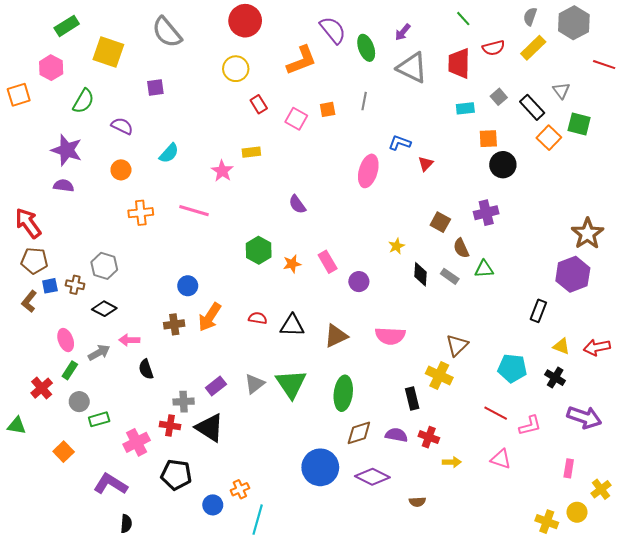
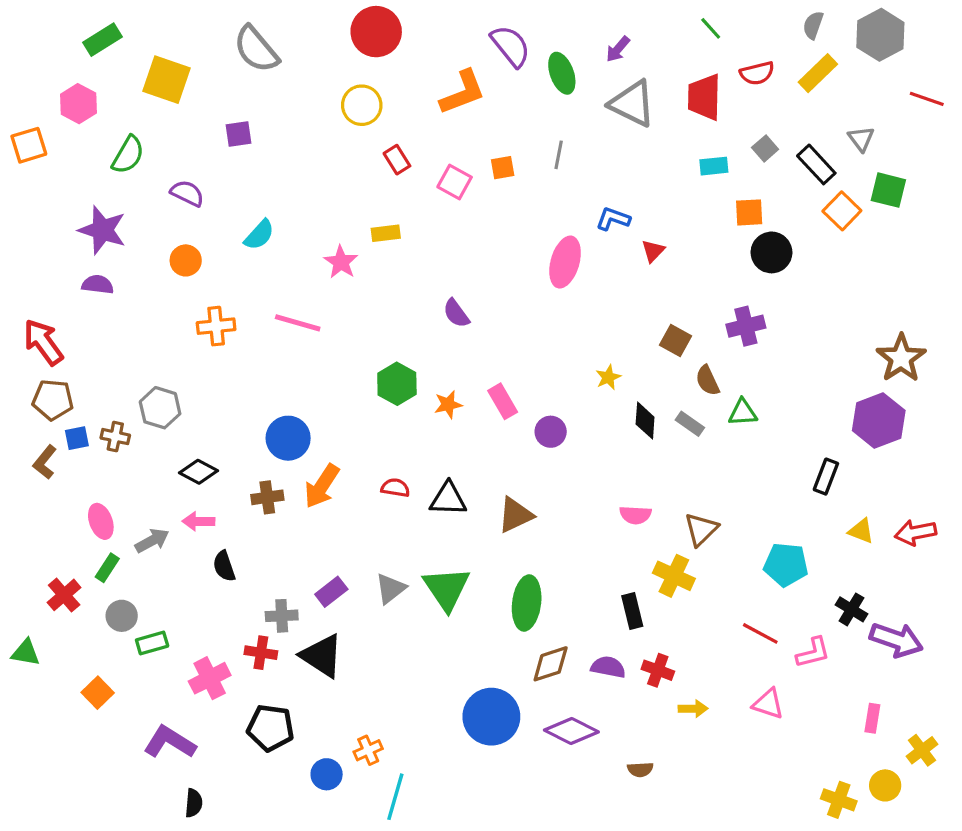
blue circle: (188, 286) -> (288, 438), size x1.4
black diamond: (104, 309) -> (198, 472), moved
pink semicircle: (390, 336) -> (635, 515), moved, size x0.7
black cross: (555, 378) -> (852, 609), moved

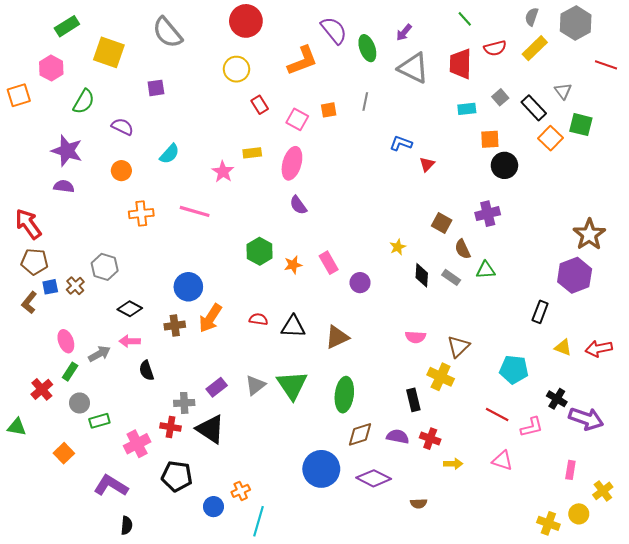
pink ellipse: (565, 262) -> (292, 163), moved
brown cross: (115, 437) -> (75, 286), turned 36

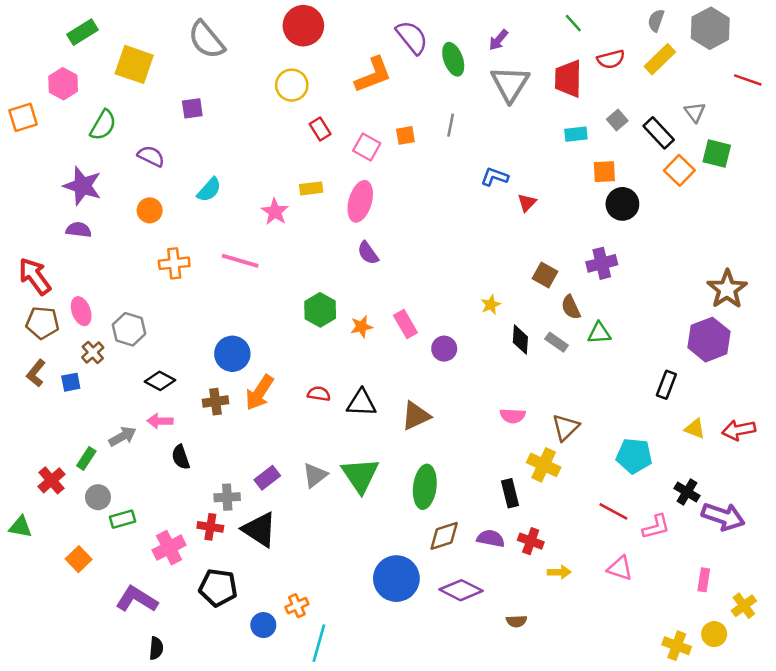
gray triangle: (413, 68) -> (510, 84), turned 36
blue square: (50, 287) -> (71, 382), moved
pink ellipse: (66, 341) -> (81, 311), moved

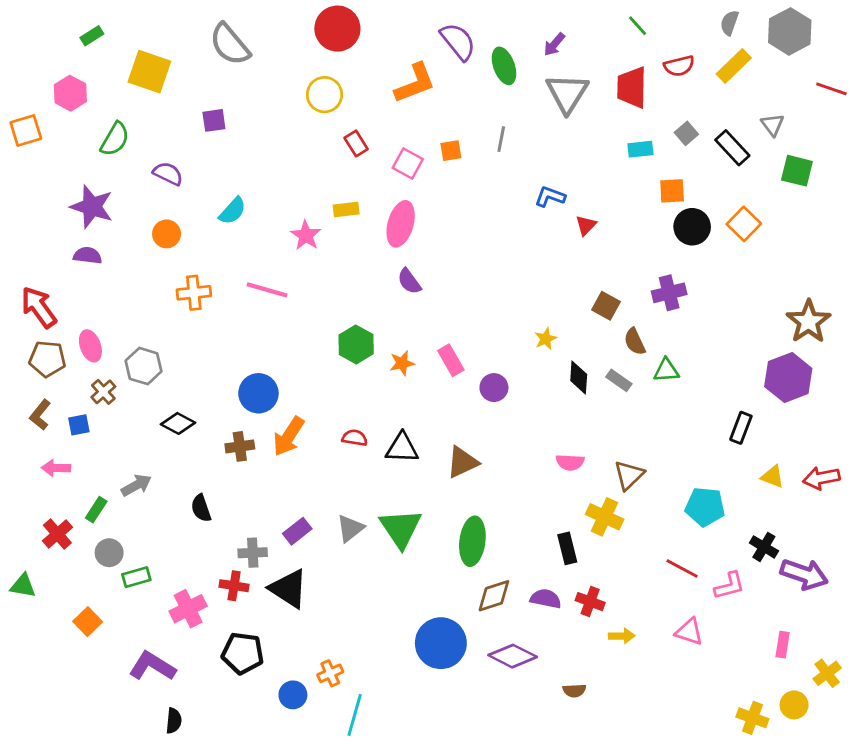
green rectangle: (82, 32) -> (92, 36), size x0.7
orange square: (679, 170) -> (744, 224), moved
pink arrow: (160, 421) -> (56, 468), moved

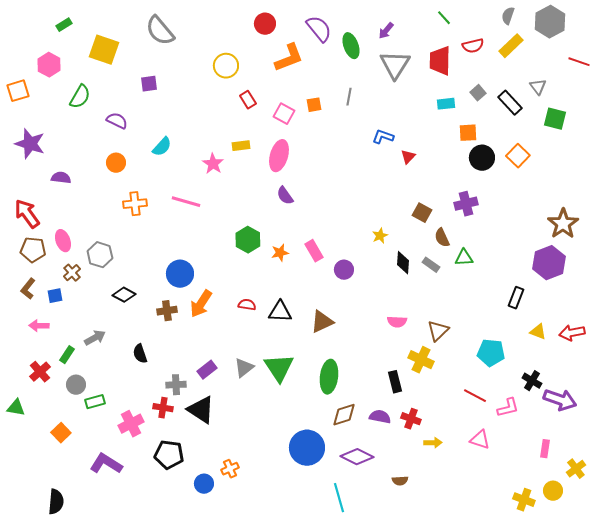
red circle: (337, 29) -> (265, 24), moved, size x0.7
purple star: (92, 207) -> (30, 144), moved
cyan line: (355, 715) -> (339, 498), moved, turned -32
black semicircle: (174, 721) -> (56, 502), moved, size x1.4

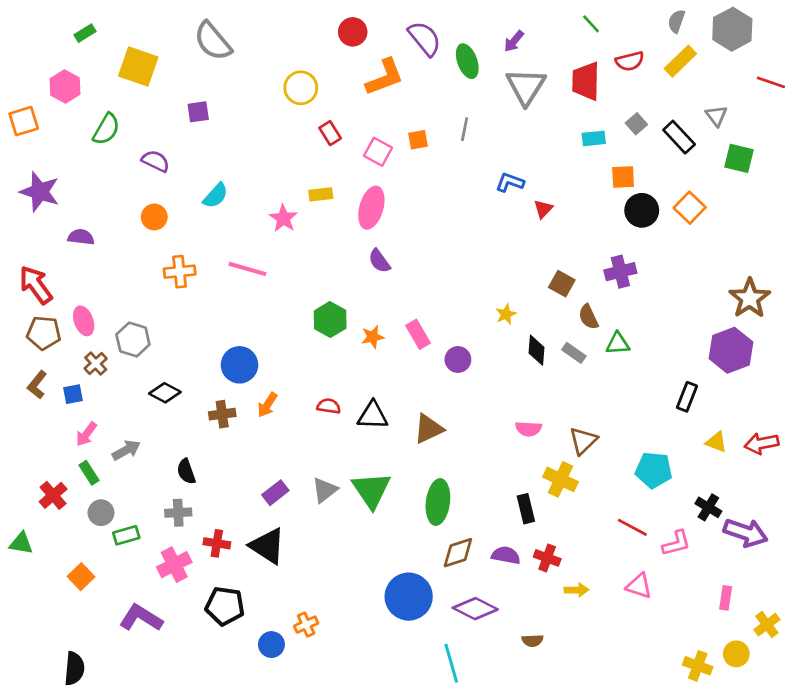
orange arrow: (201, 304) -> (267, 405), size x0.7
pink arrow: (39, 326) -> (86, 434), moved, turned -54
green rectangle: (67, 355) -> (89, 473), turned -66
gray cross: (176, 385) -> (178, 513), moved

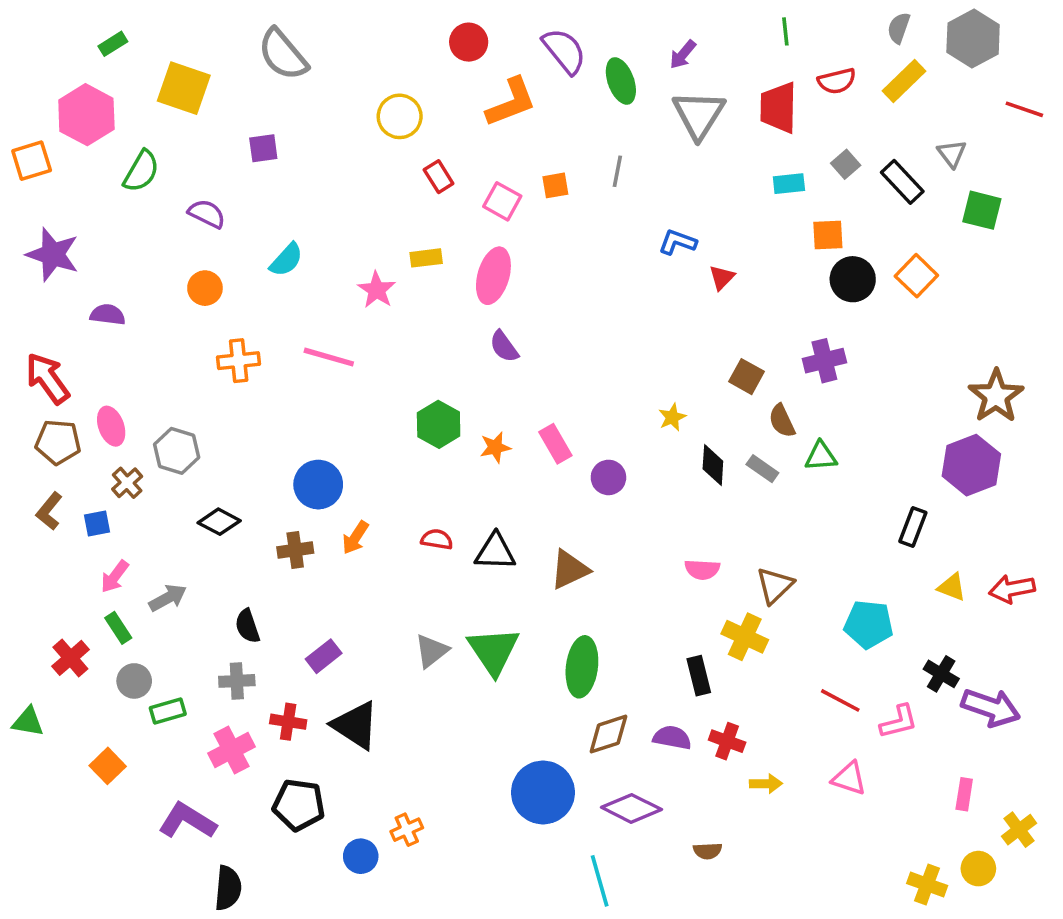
green line: (591, 24) -> (785, 31), turned 36
pink hexagon: (65, 86) -> (86, 115), size x1.4
purple rectangle: (275, 493) -> (324, 656), moved
black semicircle: (74, 669) -> (228, 888), moved

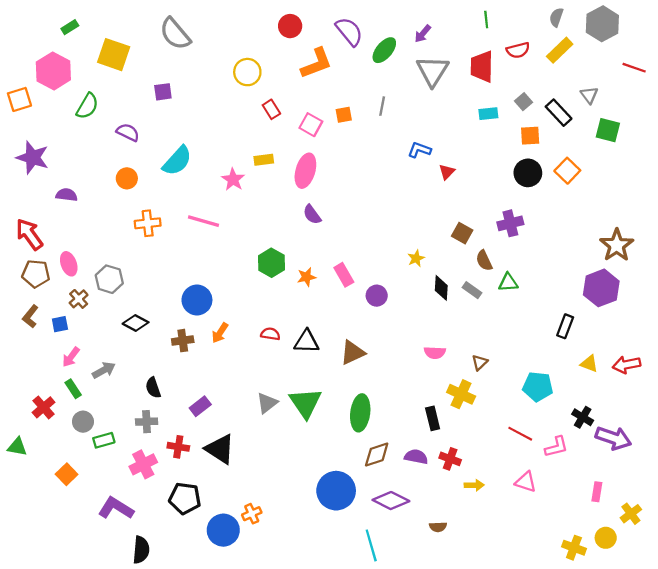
green ellipse: (621, 81) -> (384, 50), turned 60
orange square: (828, 235) -> (530, 136), moved
cyan semicircle: (286, 260) -> (177, 161), size x1.4
brown triangle: (775, 585) -> (480, 362), size x0.7
blue circle: (361, 856) -> (223, 530), size x1.5

